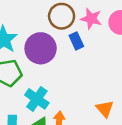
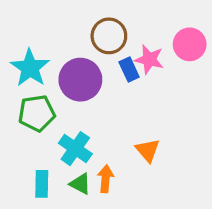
pink star: (91, 19) -> (149, 59), moved
orange triangle: (105, 109) -> (148, 150), moved

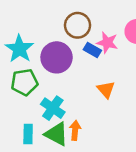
blue rectangle: (129, 70) -> (92, 50), turned -35
orange triangle: (148, 150) -> (106, 90), moved
green triangle: (80, 184) -> (57, 134), size x1.5

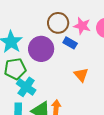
pink star: (107, 43) -> (82, 26), moved
cyan cross: (53, 108) -> (26, 87), moved

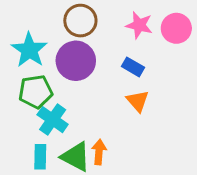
brown circle: (58, 23) -> (80, 21), moved
blue rectangle: (70, 43) -> (133, 67), moved

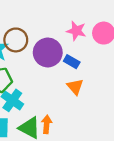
brown circle: (80, 21) -> (16, 40), moved
purple circle: (76, 61) -> (48, 52), moved

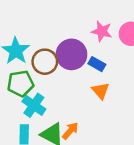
brown circle: (16, 40) -> (45, 62), moved
orange arrow: (47, 124) -> (70, 131), turned 36

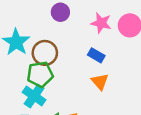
purple circle: (71, 54) -> (60, 12), moved, size x0.6
green pentagon: (21, 83) -> (40, 74), moved

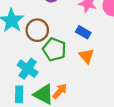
green pentagon: (40, 74) -> (54, 49), moved, turned 30

